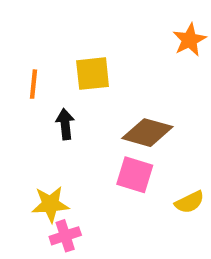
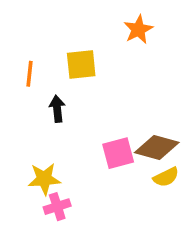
orange star: (189, 40) -> (138, 30), moved
brown diamond: (147, 133) -> (157, 148), moved
pink square: (135, 175) -> (118, 153), turned -32

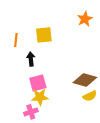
orange star: (138, 30) -> (85, 19), moved
pink square: (118, 153) -> (38, 83), moved
yellow star: (44, 179) -> (40, 97), moved

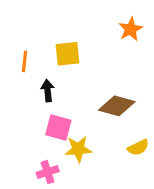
brown diamond: (85, 80) -> (117, 106), moved
pink square: (38, 83) -> (58, 127), turned 30
yellow star: (40, 97) -> (78, 149), moved

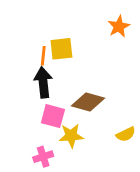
orange line: (25, 61) -> (43, 56), moved
black arrow: (48, 91) -> (43, 82), size x1.5
brown diamond: (117, 106) -> (88, 102), moved

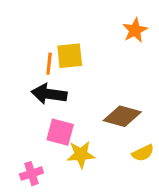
black arrow: (43, 82) -> (49, 94), turned -76
brown diamond: (88, 102) -> (122, 116), moved
pink cross: (43, 157) -> (31, 174), moved

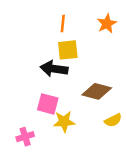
yellow square: (70, 56) -> (68, 50), moved
orange line: (49, 64) -> (63, 24), moved
black arrow: (49, 94) -> (54, 69), moved

